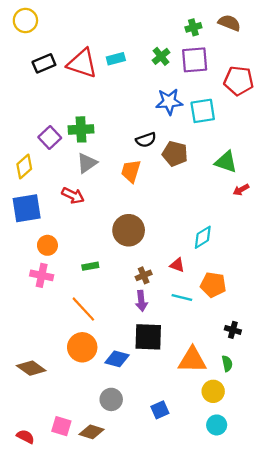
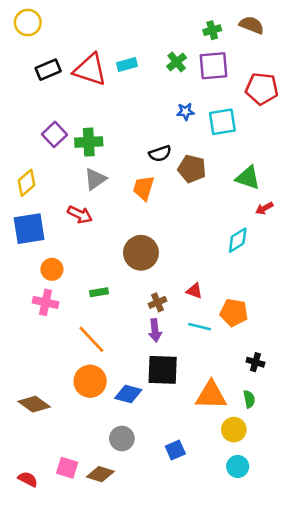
blue star: (169, 102) -> (186, 112), size x0.6
purple square: (50, 138) -> (54, 134), moved
cyan diamond: (203, 237) -> (238, 240), moved

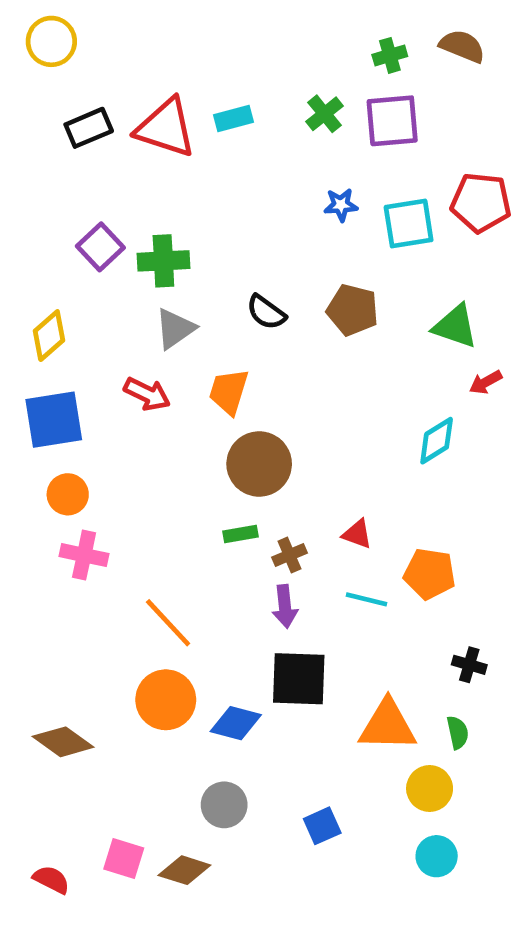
red pentagon: (262, 89) -> (481, 203), moved
black semicircle: (160, 154) -> (266, 312), moved, turned 55
orange trapezoid: (144, 188) -> (229, 392), moved
orange circle: (52, 269) -> (68, 494), moved
green rectangle: (99, 292) -> (240, 534), moved

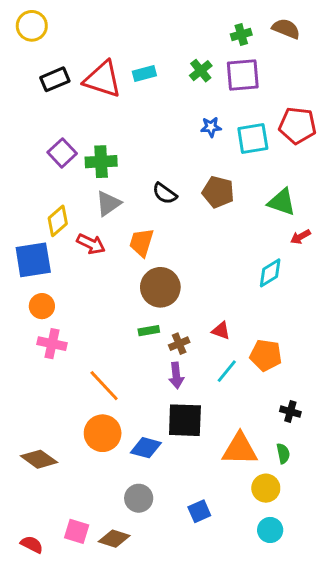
yellow diamond: (49, 336) -> (58, 221), moved
cyan line: (367, 599) -> (227, 371), turned -65

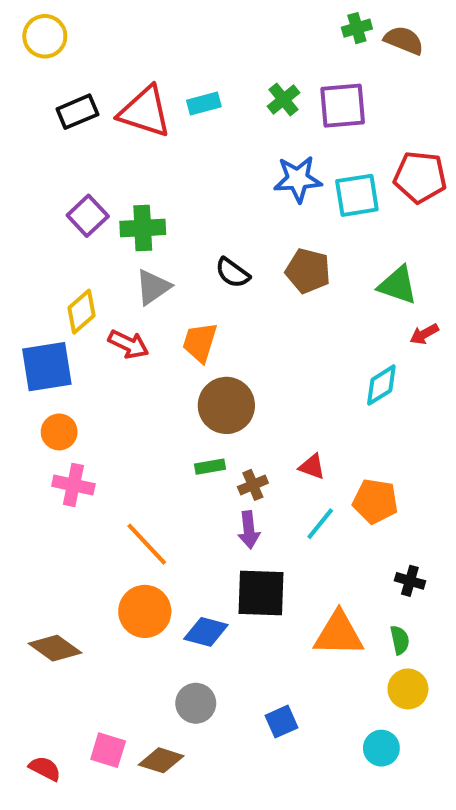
green cross: (241, 34) -> (357, 28), moved
blue star: (211, 127) -> (298, 179), size x1.6
yellow circle: (266, 488) -> (408, 689), moved

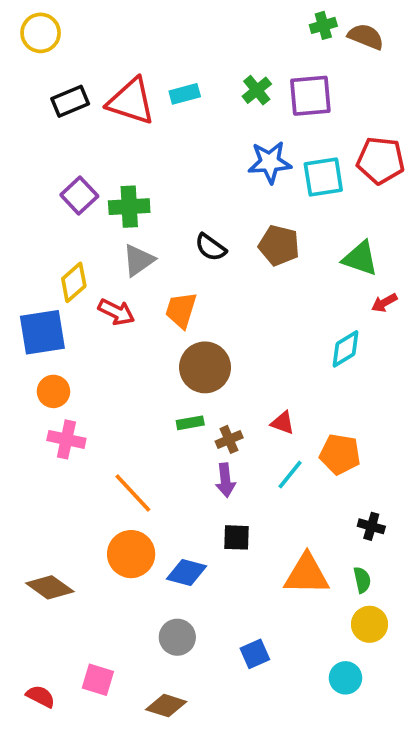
black square: (261, 593) -> (236, 537), size x0.6
brown diamond: (161, 760) -> (166, 706), moved

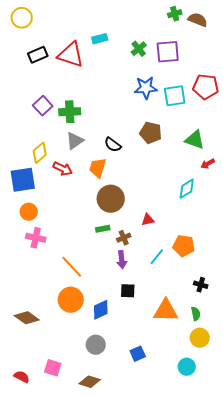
cyan rectangle: (185, 94) -> (100, 39), moved
black semicircle: (211, 247) -> (113, 145), moved
red triangle: (283, 423) -> (148, 220), moved, turned -32
blue diamond: (187, 573) -> (101, 310), turned -40

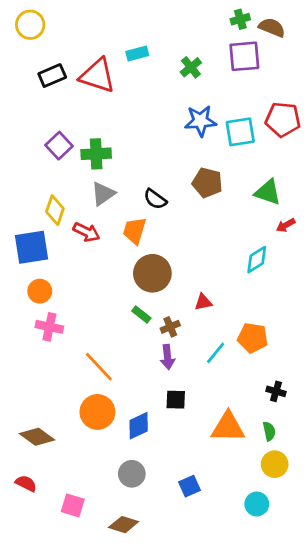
purple square: (168, 52) -> (244, 56), moved
yellow diamond: (40, 153) -> (55, 210), turned -30
green rectangle: (103, 229) -> (141, 314), turned 48
red semicircle: (22, 377) -> (26, 483), moved

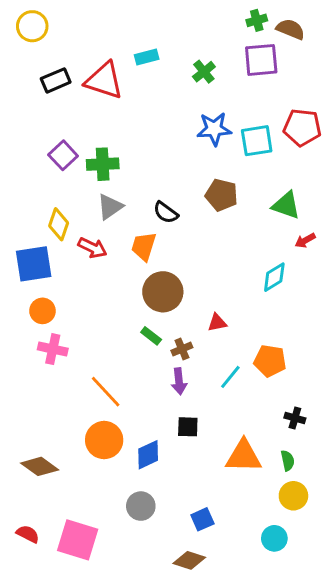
red semicircle: (26, 483) -> (28, 534), moved
pink square: (73, 505) -> (78, 540), size x1.6
brown diamond: (124, 525) -> (189, 560), moved

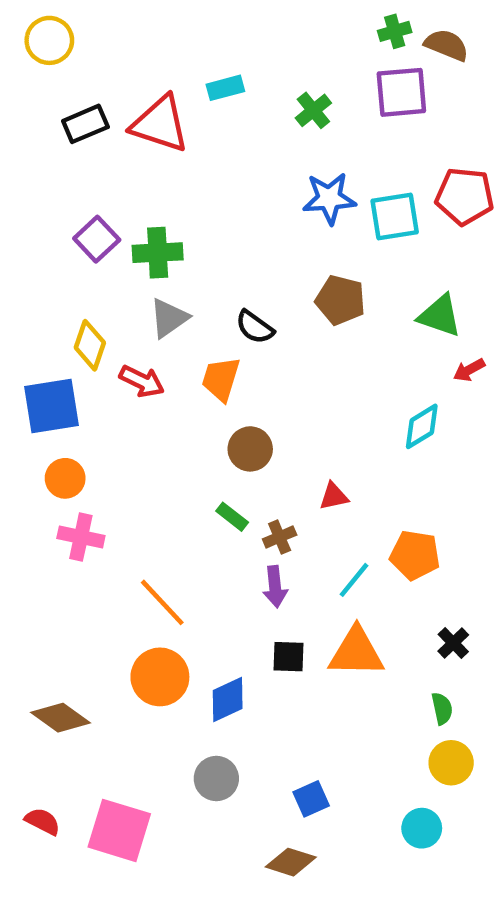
brown circle: (163, 292) -> (250, 449), size x0.7
black cross: (295, 418) -> (453, 643), turned 30
orange triangle: (244, 456) -> (356, 652), moved

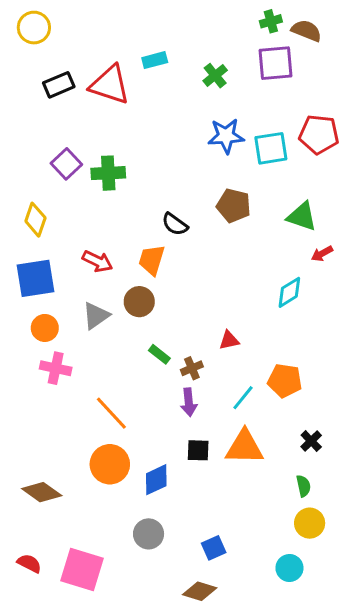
gray triangle: (169, 318) -> (96, 316), moved
yellow diamond: (90, 345) -> (35, 220), moved
brown circle: (250, 449) -> (139, 302), moved

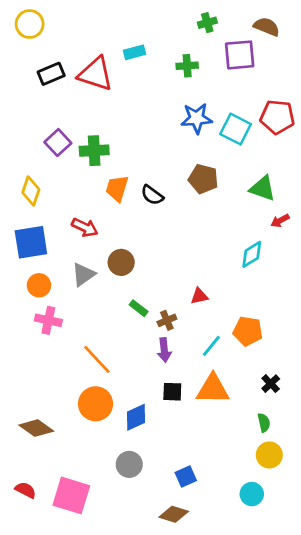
green cross: (271, 21) -> (207, 23), moved
green cross: (215, 76) -> (187, 66), turned 35
cyan square: (271, 148) -> (236, 129), turned 36
orange trapezoid: (152, 260) -> (117, 188), moved

